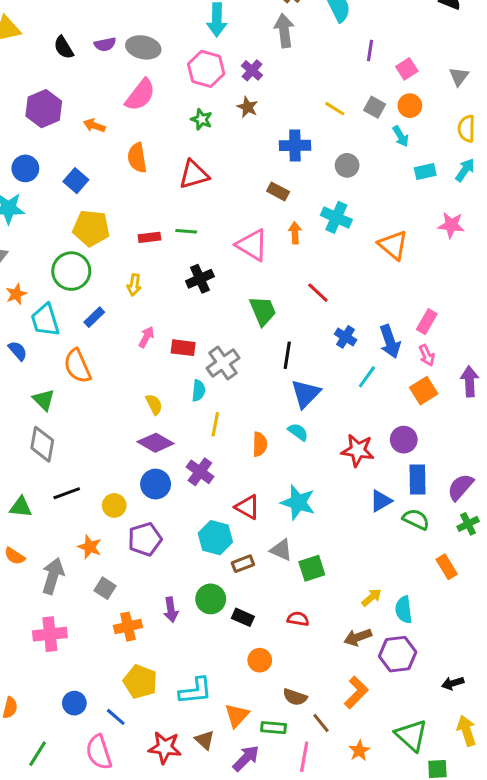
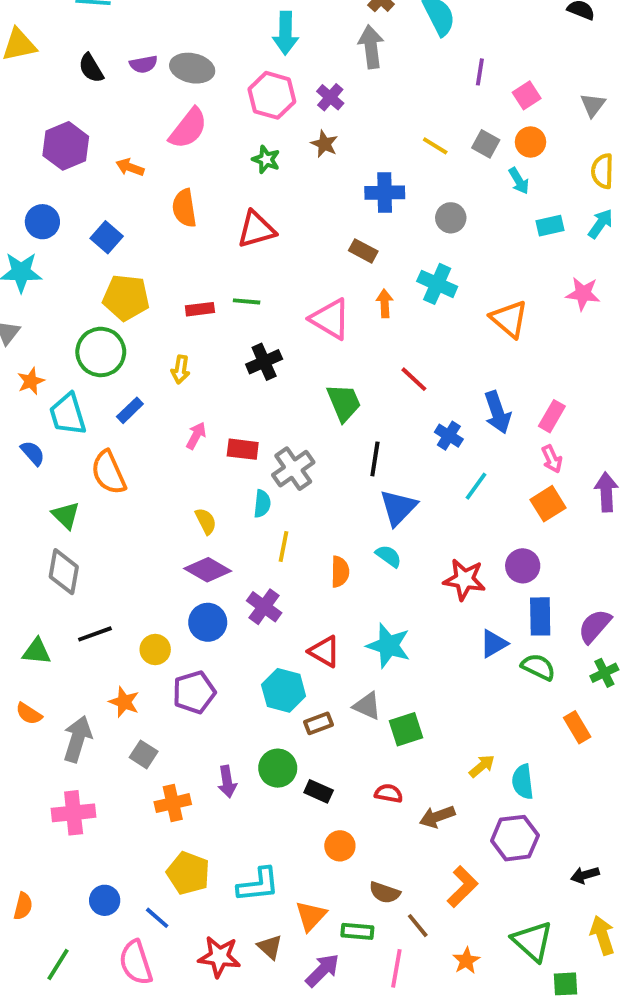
blue arrow: (390, 342) -> (497, 412), moved
brown arrow: (358, 637) -> (437, 817), moved

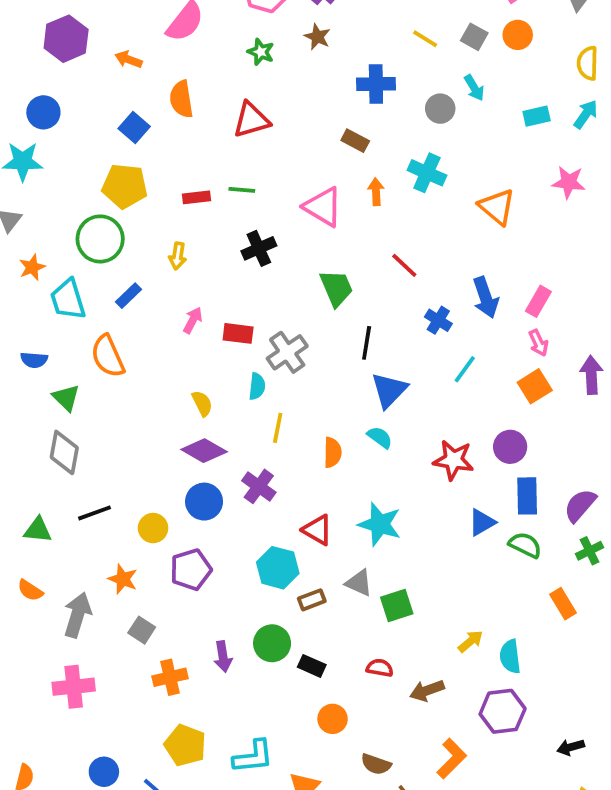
cyan arrow: (519, 181) -> (474, 88), moved
blue square: (107, 237) -> (134, 127), moved
blue semicircle: (33, 453) -> (34, 360), moved, turned 136

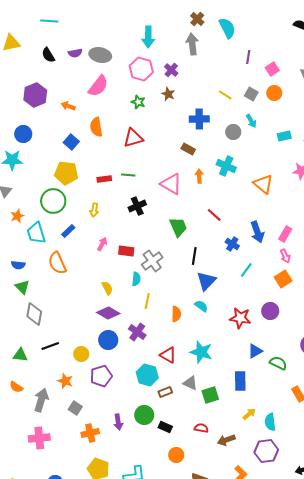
green triangle: (66, 398) -> (22, 287), moved
blue rectangle: (527, 496) -> (240, 381), moved

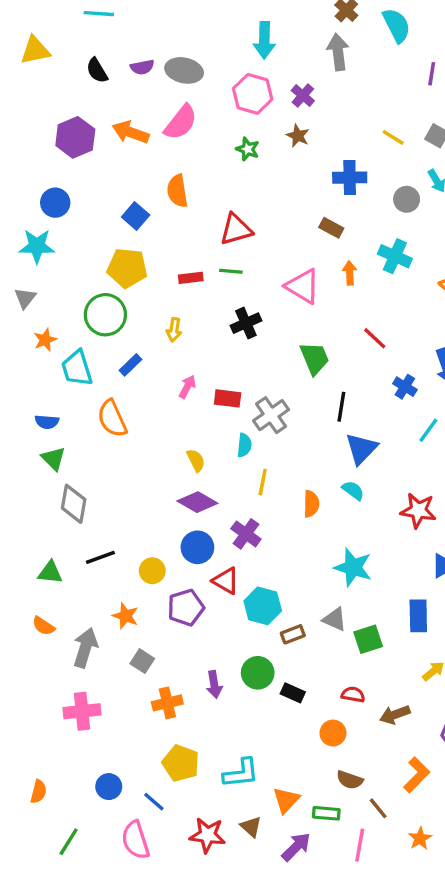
orange arrow: (68, 106) -> (131, 132), moved, size x1.5
red triangle: (133, 138) -> (236, 229), moved
red triangle: (168, 355) -> (226, 581), moved
orange circle: (176, 455) -> (333, 733), moved

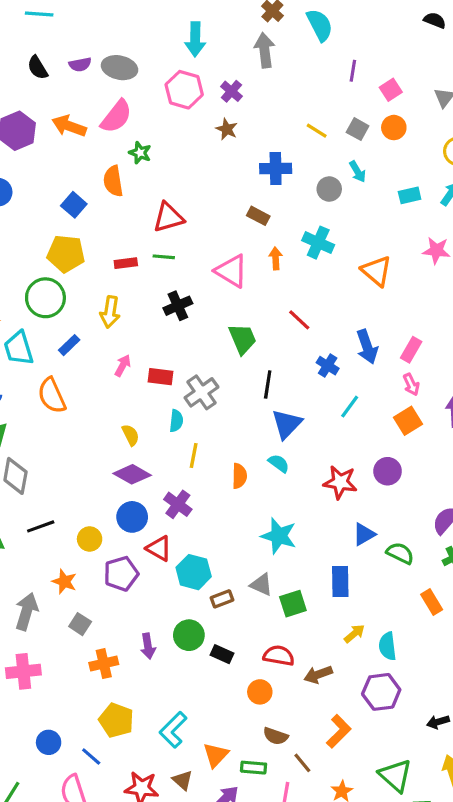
green star: (248, 149) -> (140, 153), moved
yellow arrow: (174, 330) -> (110, 312), size x1.4
red semicircle: (353, 695) -> (279, 656), size x1.4
cyan L-shape: (241, 773) -> (173, 730), turned 141

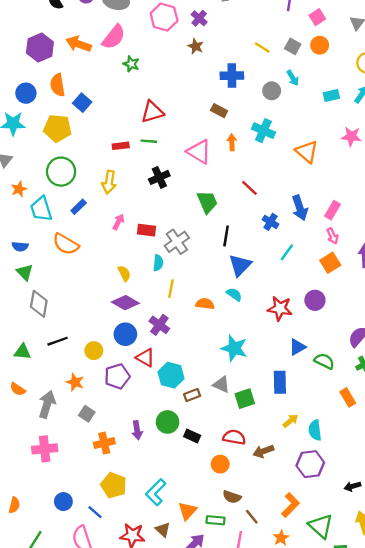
orange semicircle: (113, 181) -> (58, 85), moved
yellow pentagon: (66, 254) -> (58, 128), moved
orange semicircle: (52, 396) -> (66, 244), turned -36
orange semicircle: (239, 476) -> (205, 304), turned -84
orange L-shape: (339, 731) -> (290, 505), moved

